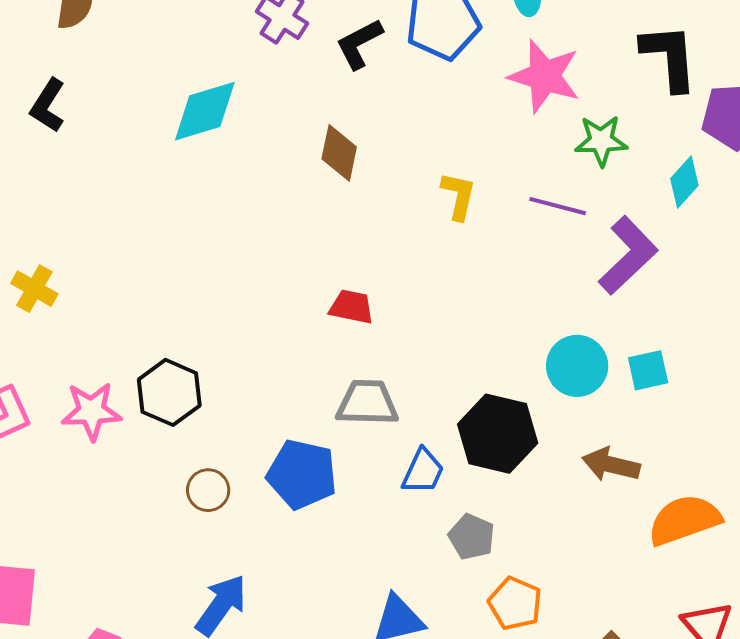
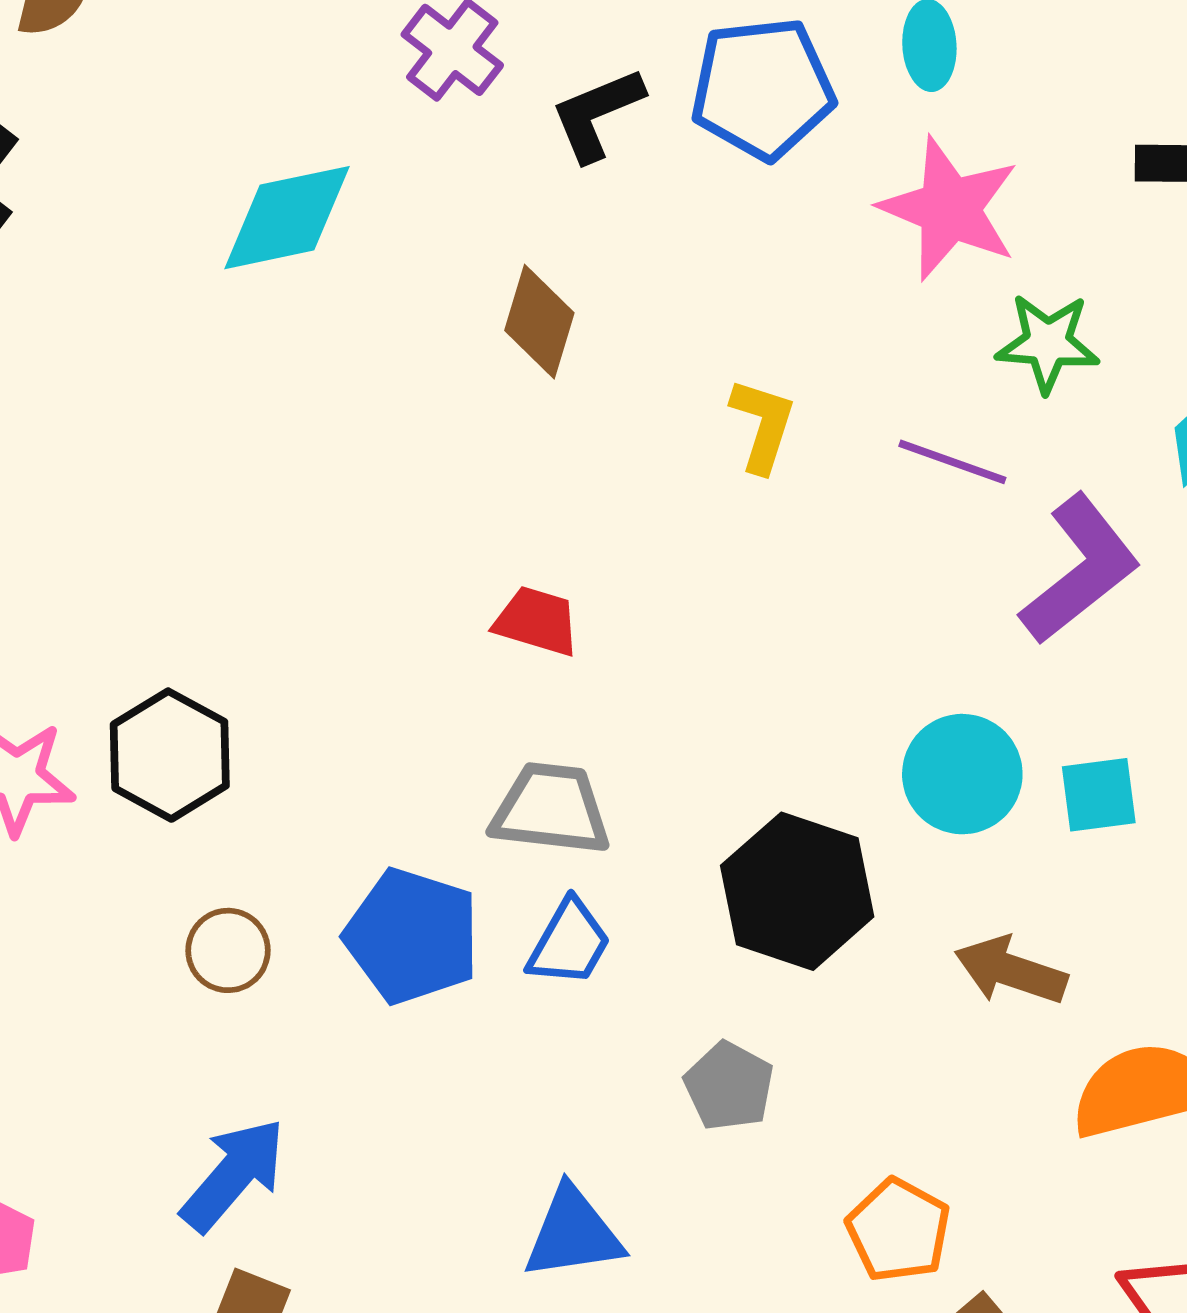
blue trapezoid: (423, 471) -> (569, 943), moved
orange pentagon: (515, 603) -> (898, 1230), moved

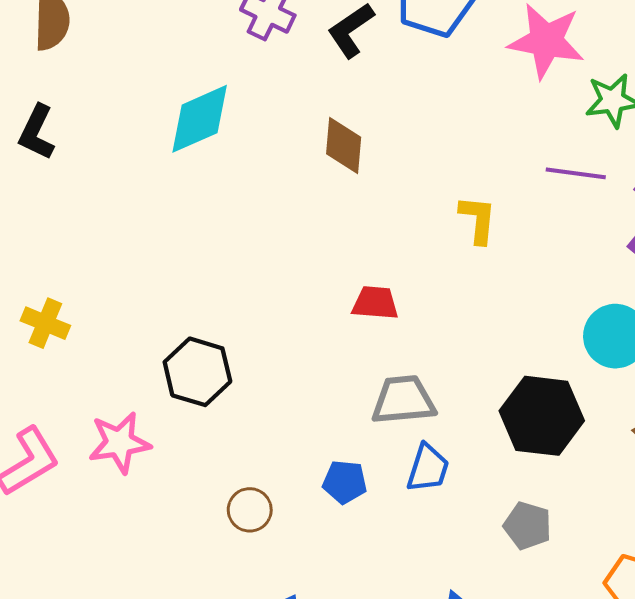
yellow L-shape: (763, 425) -> (478, 219), moved
black hexagon: (170, 755) -> (197, 372), moved
blue pentagon: (412, 936) -> (345, 482), size x0.6

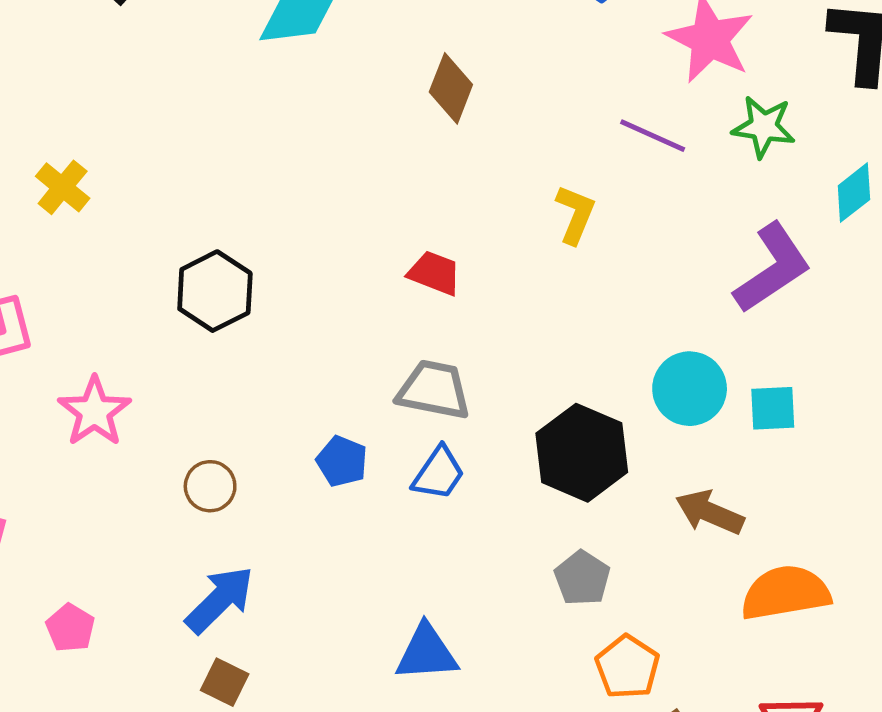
purple line: (576, 173) -> (653, 136), moved
pink star: (119, 443) -> (94, 411), moved, turned 30
brown circle: (250, 510) -> (210, 486), moved
gray pentagon: (528, 526) -> (582, 578), moved

